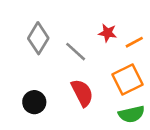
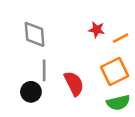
gray diamond: (38, 38) -> (35, 34), turned -36
gray line: (76, 52) -> (44, 70), moved, turned 48

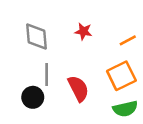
red star: (97, 30) -> (83, 31), moved

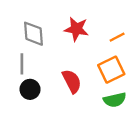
red star: (83, 31) -> (76, 29), size x1.5
gray line: (47, 75) -> (22, 64), moved

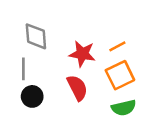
red star: (76, 29) -> (82, 54), moved
orange line: (117, 37) -> (117, 46), moved

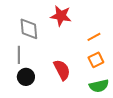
red star: (82, 54) -> (61, 16), moved
orange square: (120, 75) -> (96, 60), size x0.7

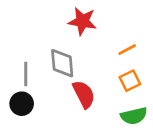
gray diamond: (29, 29) -> (62, 63), moved
black circle: (26, 77) -> (22, 104), moved

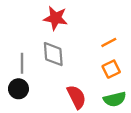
red star: (82, 21) -> (56, 18), moved
red semicircle: (84, 94) -> (76, 97), moved

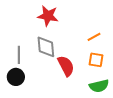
orange square: (111, 69) -> (96, 60), turned 35
red semicircle: (76, 97) -> (66, 66), moved

